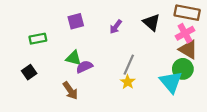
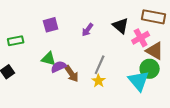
pink cross: (185, 33) -> (141, 38), moved
brown arrow: (70, 91) -> (72, 74), moved

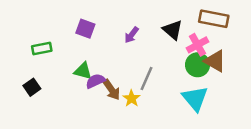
purple square: (51, 25) -> (85, 29), turned 35
green circle: (150, 69) -> (198, 65), moved
yellow star: (99, 81) -> (132, 98), moved

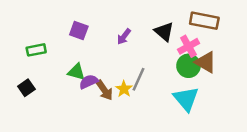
yellow star: (132, 98) -> (124, 89), moved

